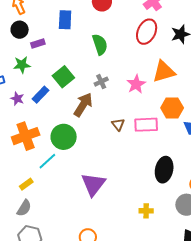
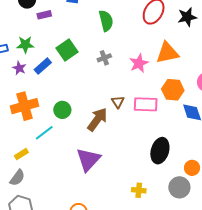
green star: (22, 65) -> (25, 45), moved
brown arrow: (83, 105) -> (97, 119), moved
green circle: (64, 137) -> (62, 110), size x0.7

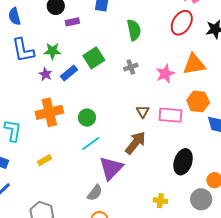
brown arrow: (97, 119) -> (135, 143), moved
cyan line: (44, 133) -> (91, 143), moved
gray semicircle: (17, 178) -> (95, 193), moved

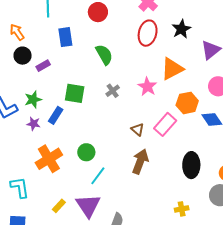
green square: (94, 58) -> (75, 93), turned -30
pink rectangle: (170, 115) -> (165, 124), turned -35
purple triangle: (111, 168) -> (88, 206), moved

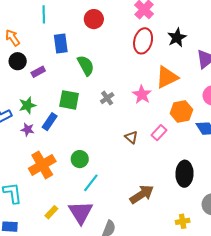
green semicircle: (104, 55) -> (86, 65), moved
pink rectangle: (165, 124) -> (159, 133), size x0.7
brown arrow: (140, 161) -> (142, 194), moved, turned 35
yellow cross: (182, 209) -> (183, 221), moved

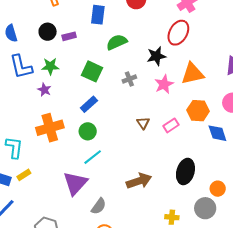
black star: (177, 38) -> (156, 56), moved
black circle: (18, 61) -> (48, 32), moved
green semicircle: (86, 65) -> (117, 42), turned -100
blue rectangle: (50, 122) -> (89, 104), moved
yellow rectangle: (51, 212) -> (24, 175), moved

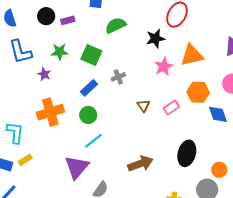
green star: (50, 66) -> (60, 52), moved
gray cross: (129, 79) -> (118, 77), moved

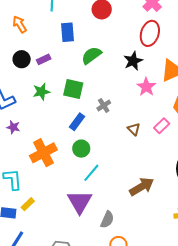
purple star: (44, 74) -> (13, 127), moved

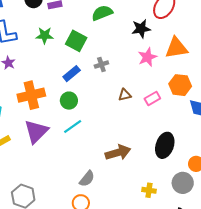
brown triangle: (134, 129) -> (125, 95), turned 48
purple triangle: (80, 202) -> (36, 131), moved
gray semicircle: (107, 220) -> (87, 179), moved

